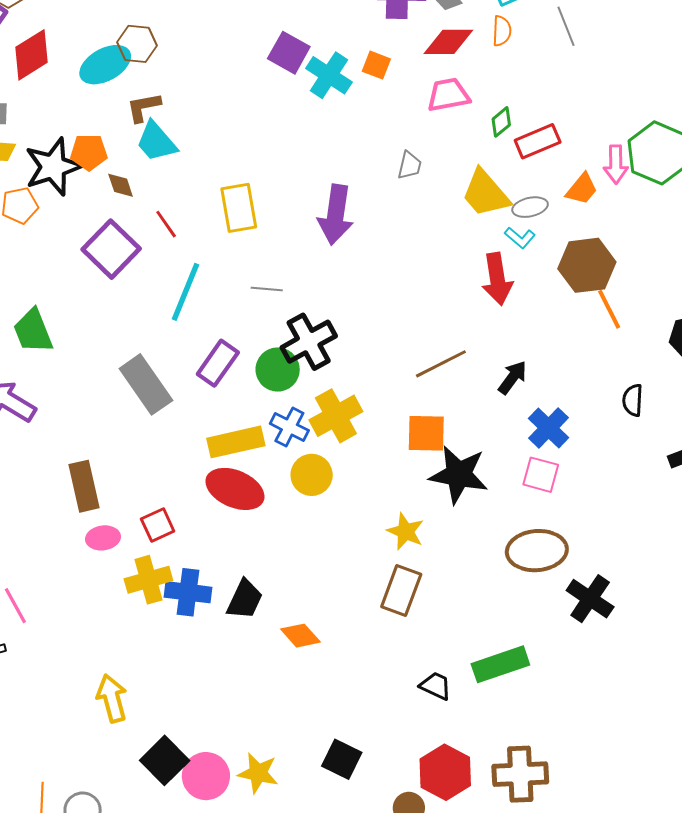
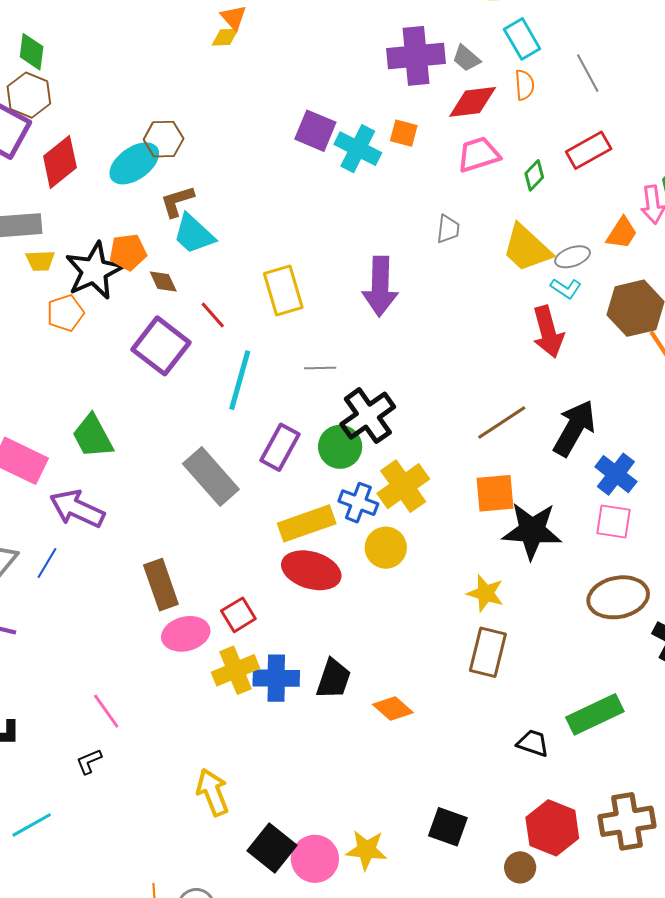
red rectangle: (538, 141) -> (589, 150), moved
black arrow: (512, 378) -> (574, 428), size x1.6
pink ellipse: (103, 538) -> (186, 634), size x1.4

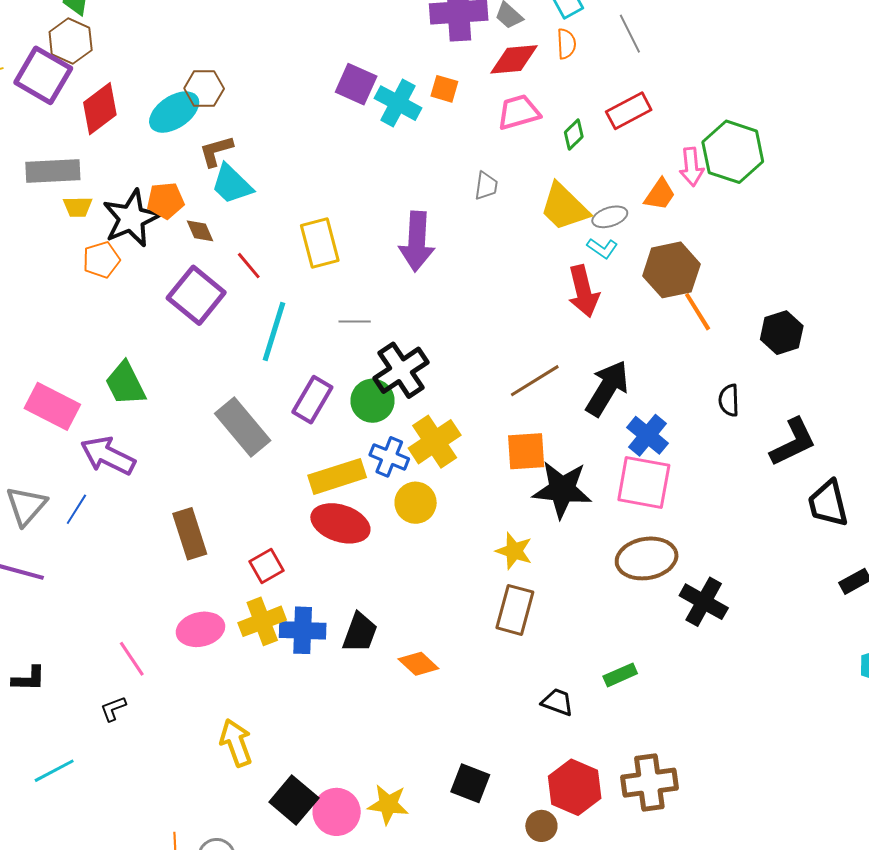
pink square: (613, 521) -> (644, 483), size x1.5
pink ellipse: (186, 634) -> (200, 629), moved
green rectangle: (595, 714) -> (620, 675), size x0.6

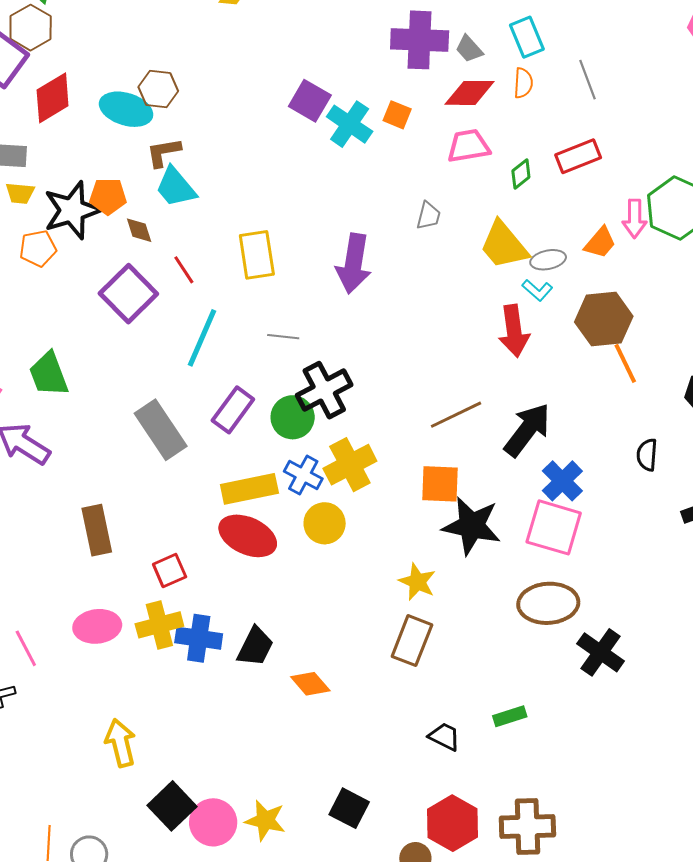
cyan ellipse: (174, 112) -> (126, 109), turned 45

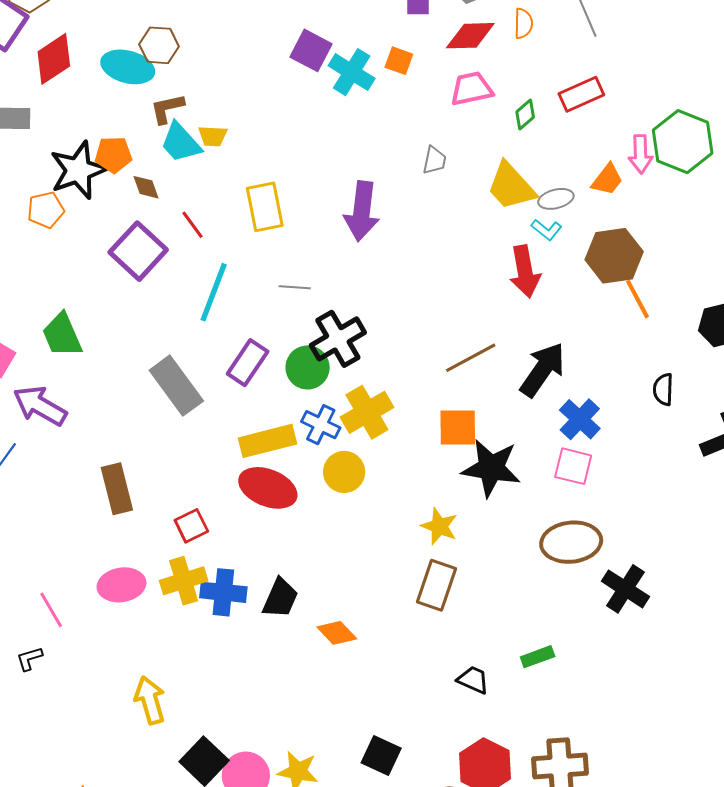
yellow trapezoid: (20, 193) -> (213, 136), moved
pink square: (554, 527) -> (573, 466), size x0.7

